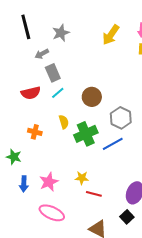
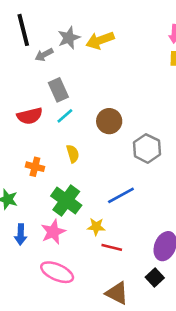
yellow arrow: (111, 35) -> (100, 40), moved, turned 35
gray arrow: (42, 54) -> (44, 55), moved
green cross: (86, 134) -> (66, 201), moved, turned -30
blue line: (113, 144) -> (121, 195), moved

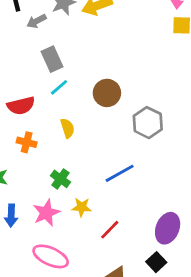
red semicircle: (30, 116) -> (21, 106), moved
green cross: (66, 201) -> (60, 179), size x0.6
yellow star: (96, 227) -> (82, 207), moved
red line: (112, 247) -> (110, 230), turned -60

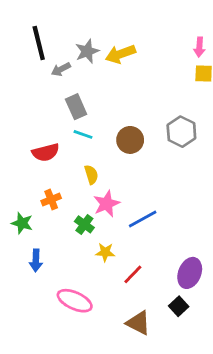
cyan line: (59, 87) -> (83, 134), turned 60
gray hexagon: (148, 123) -> (181, 132), moved
orange cross: (27, 142) -> (51, 200), moved, turned -36
pink star: (46, 213) -> (107, 204), moved

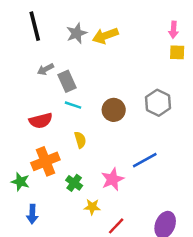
gray arrow: (61, 69) -> (45, 69), moved
orange cross: (51, 200) -> (45, 161), size x1.6
pink star: (107, 204) -> (112, 179), moved
blue line: (143, 219) -> (145, 160), moved

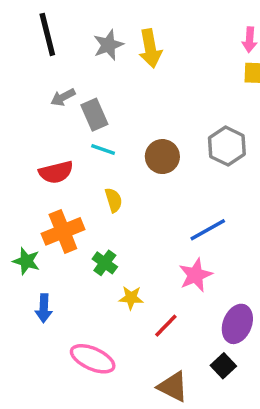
yellow arrow: (105, 36) -> (150, 48), turned -80
pink star: (112, 179) -> (196, 275), moved

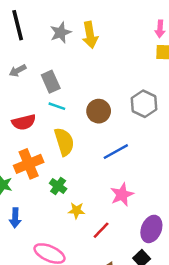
gray arrow: (63, 97) -> (18, 71), moved
yellow semicircle: (114, 200) -> (64, 142), size x1.6
blue line: (208, 230) -> (116, 152), moved

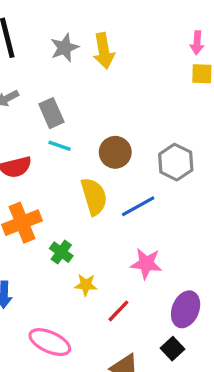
gray hexagon: (144, 104) -> (176, 162), moved
yellow semicircle: (64, 142) -> (94, 196), moved
pink star: (122, 195) -> (146, 264), turned 30

